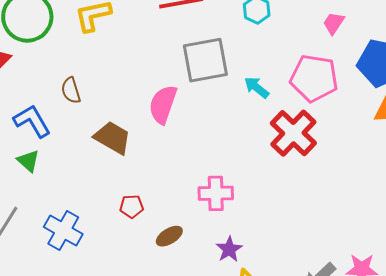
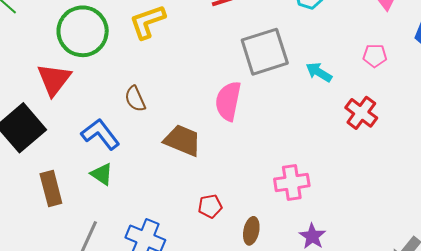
pink pentagon: (314, 78) -> (375, 56), size x0.5
red cross: (293, 133) -> (361, 113), size x0.7
brown ellipse: (169, 236) -> (251, 231), turned -40

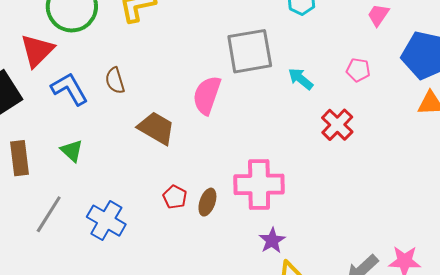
blue L-shape: (100, 134) -> (70, 89), moved
pink cross: (292, 182) -> (259, 184), size x1.4
red pentagon: (210, 206) -> (175, 197), turned 30
brown ellipse: (251, 231) -> (207, 202), moved

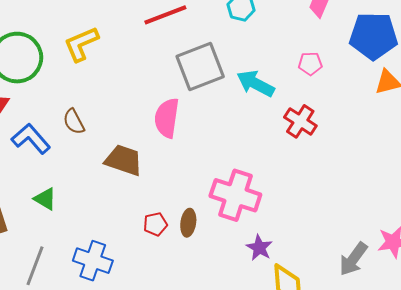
cyan arrow: (301, 79) -> (256, 84), size x1.4
pink cross: (259, 184) -> (235, 195), turned 30
red pentagon: (175, 197) -> (155, 224), turned -30

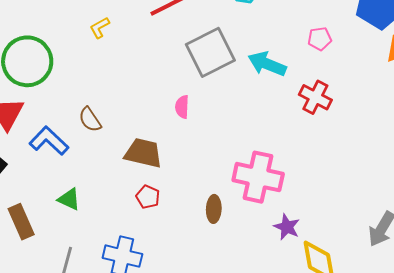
yellow L-shape: (81, 44) -> (100, 28), moved, size x0.6
pink semicircle: (167, 118) -> (182, 107), size x0.6
red pentagon: (155, 224) -> (148, 197), moved, turned -30

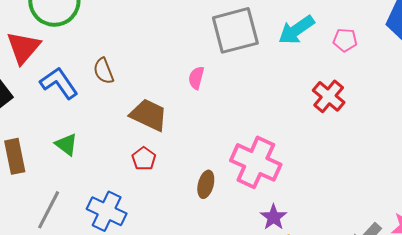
cyan arrow: (267, 64) -> (296, 30), moved, turned -69

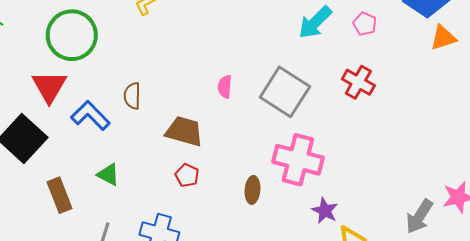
gray square: (235, 30) -> (285, 92), moved, turned -33
pink pentagon: (345, 40) -> (365, 24), turned 30
brown semicircle: (103, 71) -> (132, 96), turned 32

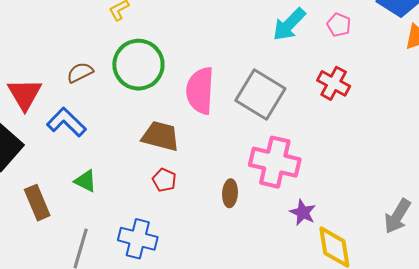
green circle: (72, 35) -> (138, 65), moved
pink semicircle: (225, 87) -> (200, 91), size x2.0
brown semicircle: (132, 96) -> (80, 73), moved, turned 64

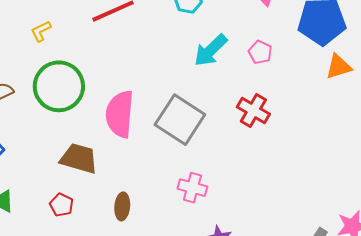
pink cross: (275, 162) -> (192, 188), size x0.6
red pentagon: (164, 180) -> (62, 205), moved
brown ellipse: (230, 193) -> (122, 206), moved

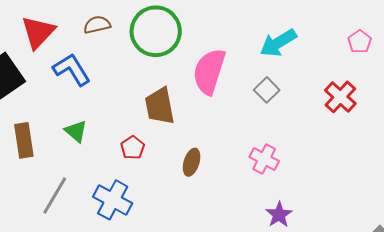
cyan arrow: (211, 50) -> (278, 43), moved
gray square: (180, 120) -> (267, 90), size x0.5
brown trapezoid: (79, 158) -> (160, 106), turned -129

